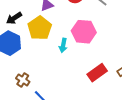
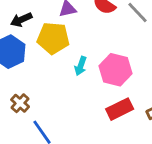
yellow pentagon: (40, 28) -> (53, 38), turned 30
pink hexagon: (84, 32) -> (115, 70), moved

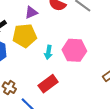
red rectangle: (120, 109) -> (48, 84), moved

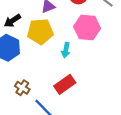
pink hexagon: (74, 50) -> (87, 28), moved

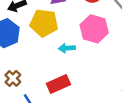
cyan arrow: (66, 50) -> (67, 48), turned 64

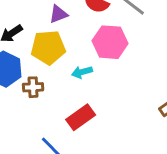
brown cross: (13, 78) -> (33, 87), moved, turned -35

